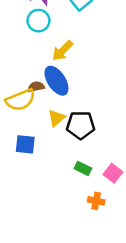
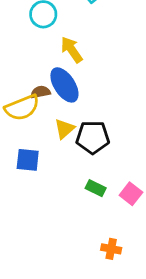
yellow arrow: (62, 51) -> (72, 50), turned 100
orange cross: (96, 201) -> (111, 249), moved

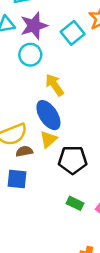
brown semicircle: (40, 92) -> (24, 151), moved
yellow triangle: (64, 129) -> (48, 139), moved

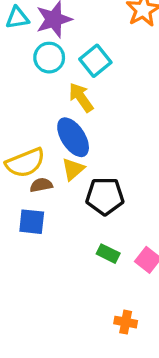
cyan square: (73, 33) -> (95, 61), moved

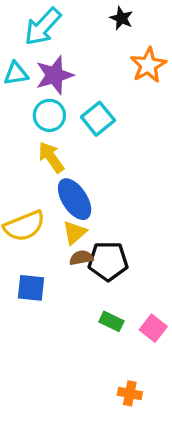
yellow arrow: (81, 97) -> (51, 157), moved
brown semicircle: (41, 185) -> (81, 258), moved

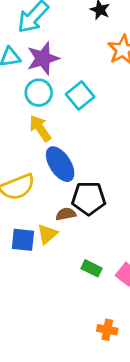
yellow triangle: (75, 233) -> (47, 234), moved
black pentagon: (108, 261) -> (89, 198), moved

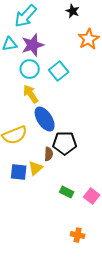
brown semicircle: (66, 214) -> (49, 154), turned 104

